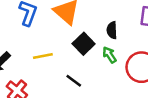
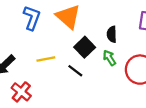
black line: (74, 81) -> (75, 71), moved

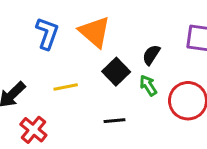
black semicircle: (112, 34) -> (151, 55), turned 35
black line: (75, 71) -> (115, 121), moved, turned -42

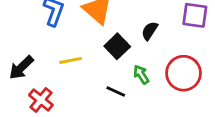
green arrow: (148, 85) -> (141, 75), moved
black line: (115, 121) -> (116, 92), turned 30

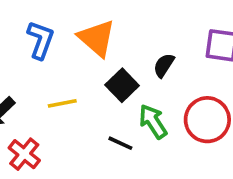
green arrow: (141, 75) -> (153, 121), size x1.4

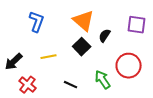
orange triangle: (97, 38) -> (84, 21), moved
green arrow: (153, 121) -> (103, 80), moved
black line: (120, 143) -> (71, 85), moved

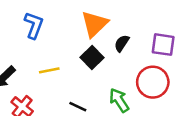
orange triangle: (84, 21) -> (95, 24), turned 35
purple square: (137, 25) -> (163, 45), moved

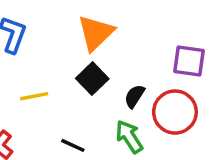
black semicircle: (122, 43) -> (134, 96), moved

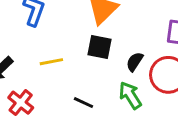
black square: (92, 79) -> (100, 47), turned -35

